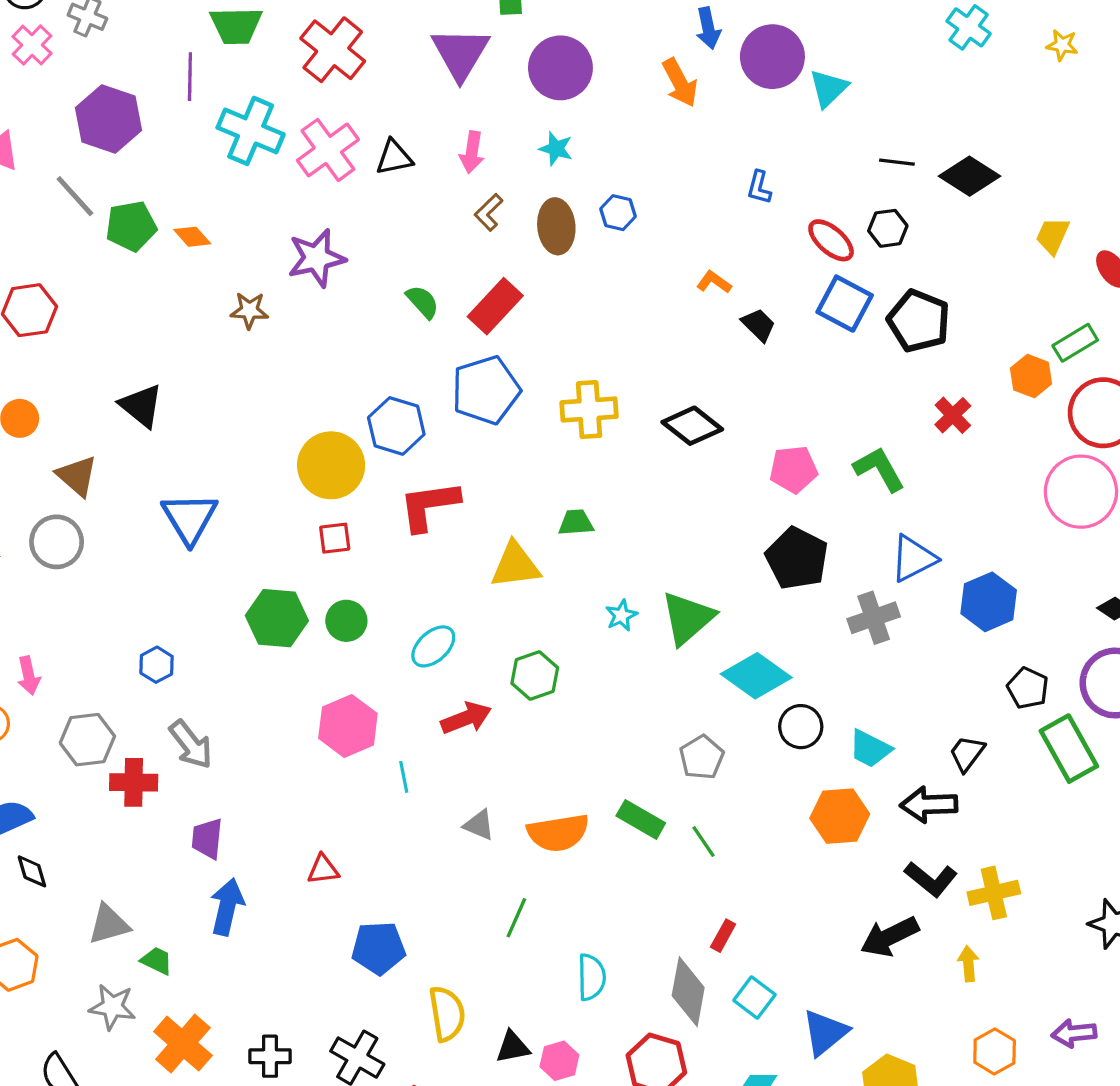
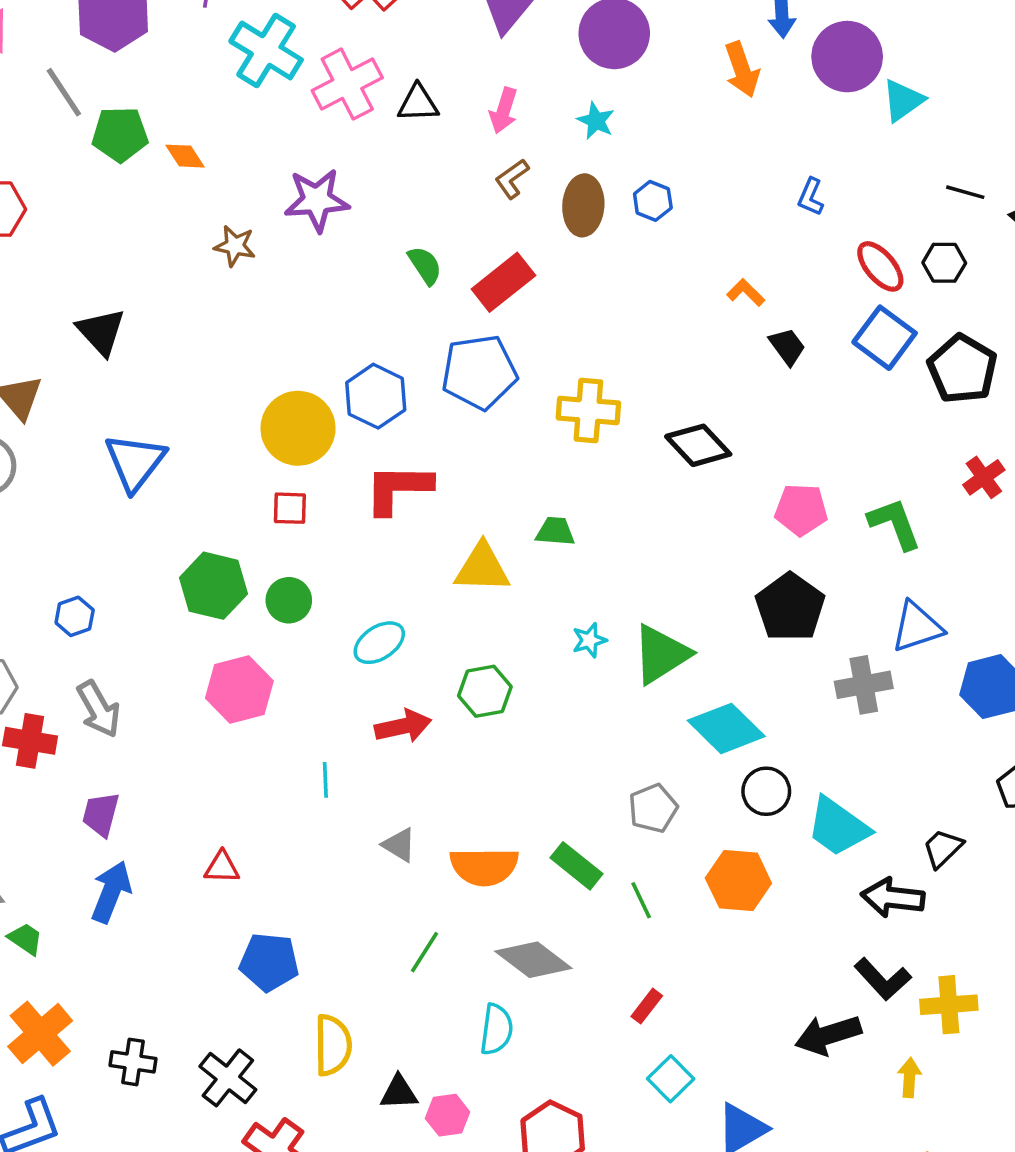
pink hexagon: (348, 726) -> (239, 689), moved
cyan trapezoid: (870, 749) -> (838, 827), size x1.4
orange hexagon: (840, 816) -> (738, 881), moved
gray diamond: (688, 992) -> (533, 960), moved, turned -72

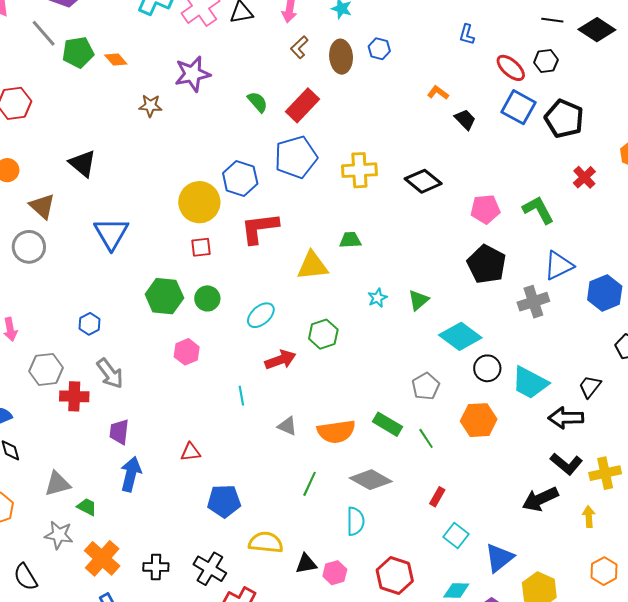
green triangle: (661, 654) -> (418, 300), size x0.6
pink hexagon: (239, 689) -> (187, 352), size x0.7
yellow semicircle: (333, 1045) -> (266, 542), turned -76

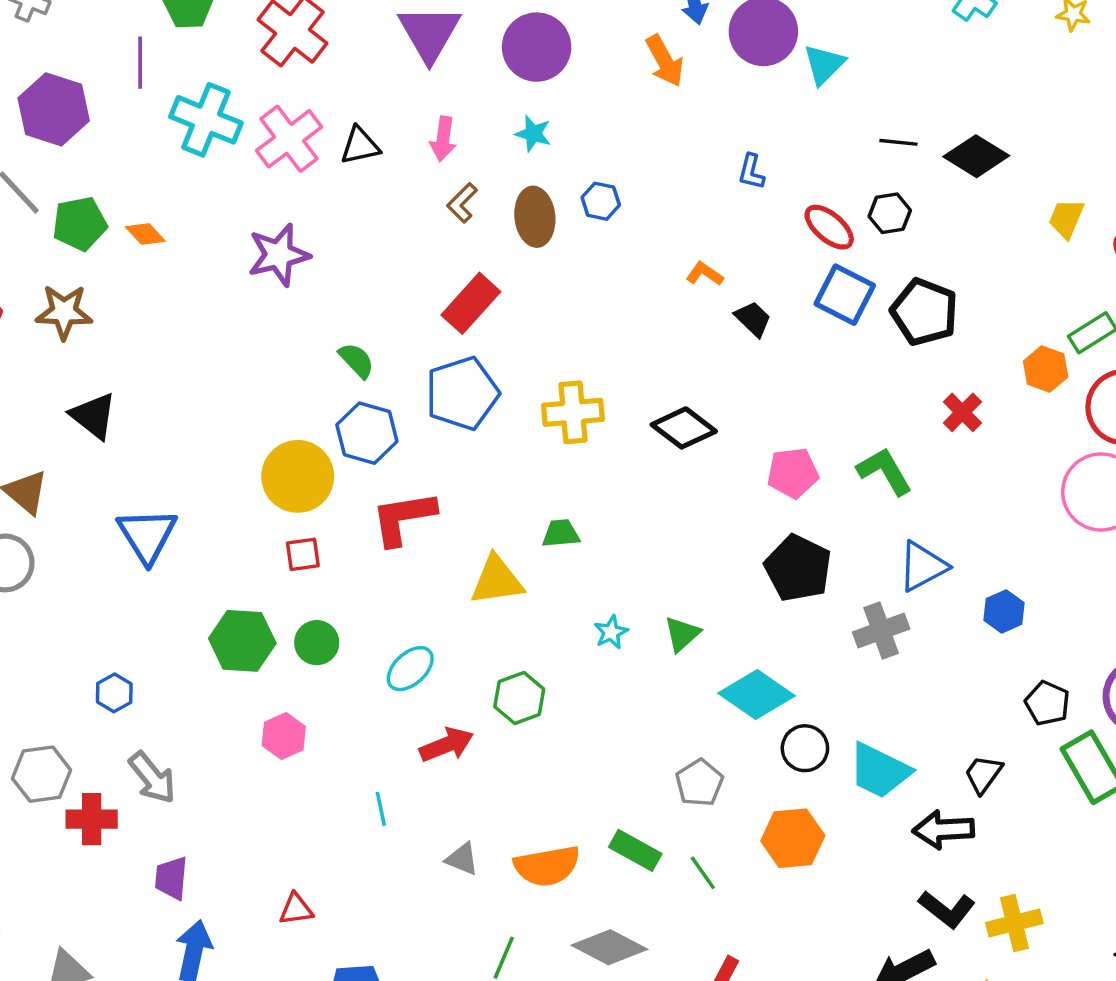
green semicircle: (258, 102) -> (357, 360), moved
brown star: (150, 106) -> (64, 312), moved, size x1.4
blue hexagon: (605, 293) -> (1004, 611), size x0.7

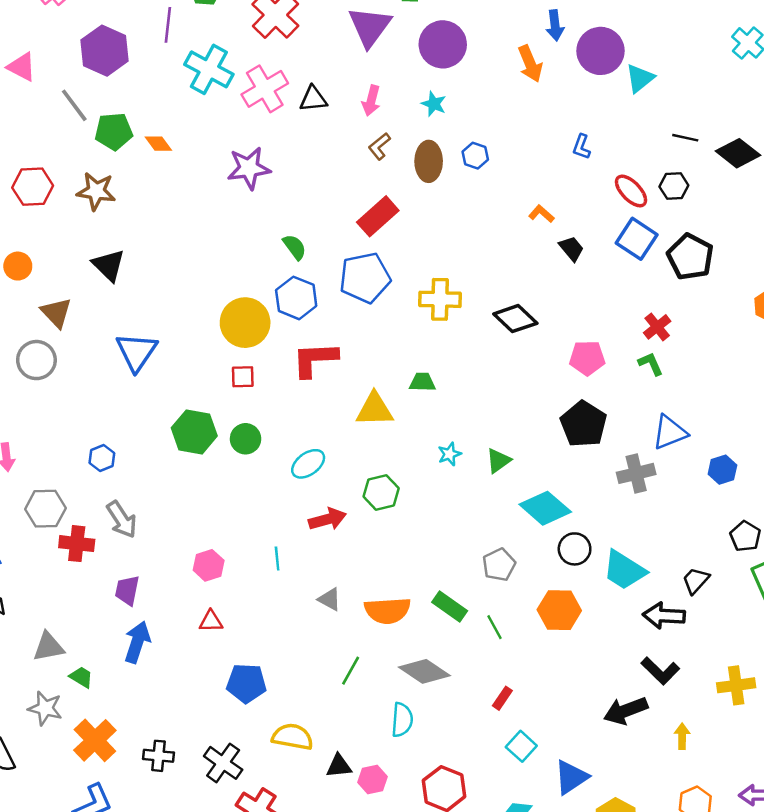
red cross: (962, 412) -> (657, 327), moved
green L-shape: (885, 471) -> (651, 364), size x0.7
pink hexagon: (284, 736) -> (209, 565), moved
yellow cross: (1014, 923) -> (736, 685), moved

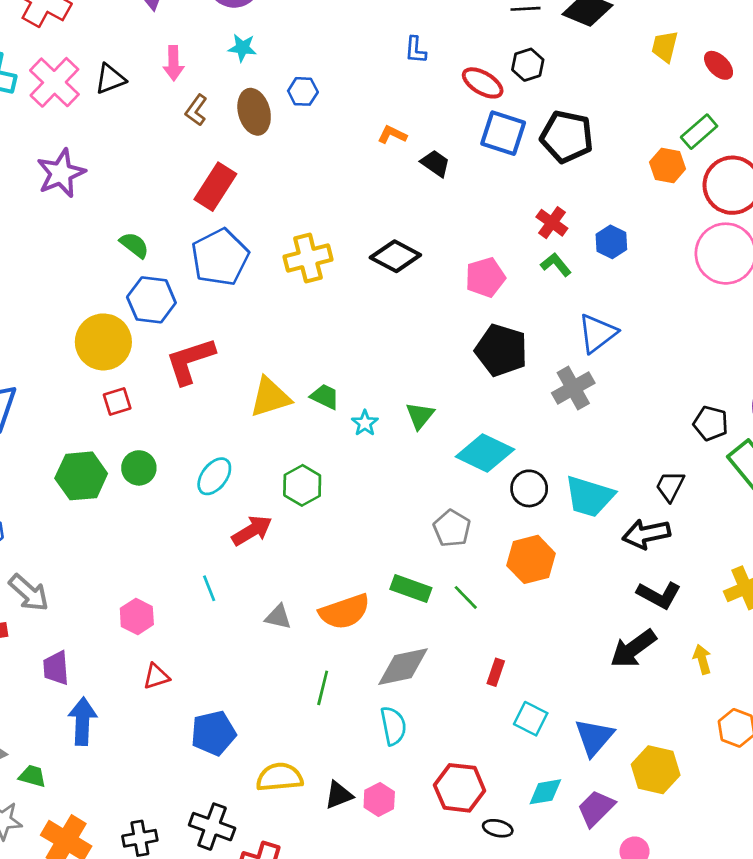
green trapezoid: (422, 382) -> (325, 397), moved, turned 40
blue hexagon: (722, 470) -> (611, 242), moved
gray diamond: (424, 671) -> (403, 667), turned -30

